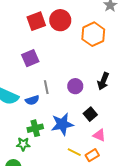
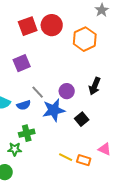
gray line: (46, 87) -> (38, 92), turned -32
blue star: (62, 124) -> (54, 110), moved
pink triangle: (99, 135) -> (105, 149), moved
orange rectangle: (92, 155) -> (84, 160), turned 48

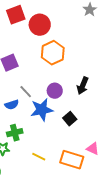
red square: (28, 26) -> (16, 15), moved
orange hexagon: (85, 39) -> (53, 53), moved
yellow line: (66, 157) -> (39, 157), moved
orange rectangle: (84, 160) -> (72, 160), size x1.6

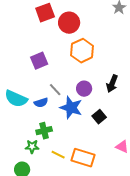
blue star: (42, 110) -> (71, 108), turned 30
yellow line: (39, 157) -> (58, 155), moved
orange rectangle: (72, 160) -> (83, 158), moved

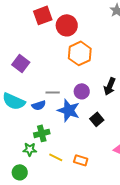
purple square: (39, 61) -> (21, 63), moved, turned -30
gray line: (55, 90) -> (53, 92), turned -48
orange rectangle: (83, 158) -> (81, 160), size x0.6

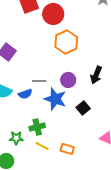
green cross: (42, 133) -> (37, 127), moved

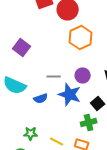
blue semicircle: (25, 94) -> (41, 98), moved
green cross: (37, 127) -> (89, 122), moved

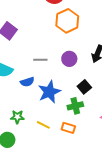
blue star: (70, 94) -> (49, 92), moved, turned 30

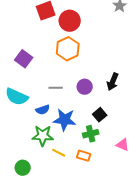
orange hexagon: (67, 21) -> (68, 49), moved
blue star: (49, 92) -> (65, 120), turned 30
green star: (17, 117) -> (43, 136), moved, size x1.5

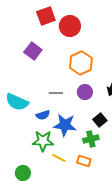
orange hexagon: (68, 49) -> (81, 63), moved
purple square: (24, 59) -> (33, 51), moved

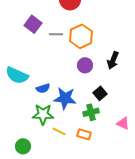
gray line: (56, 93) -> (56, 34), moved

